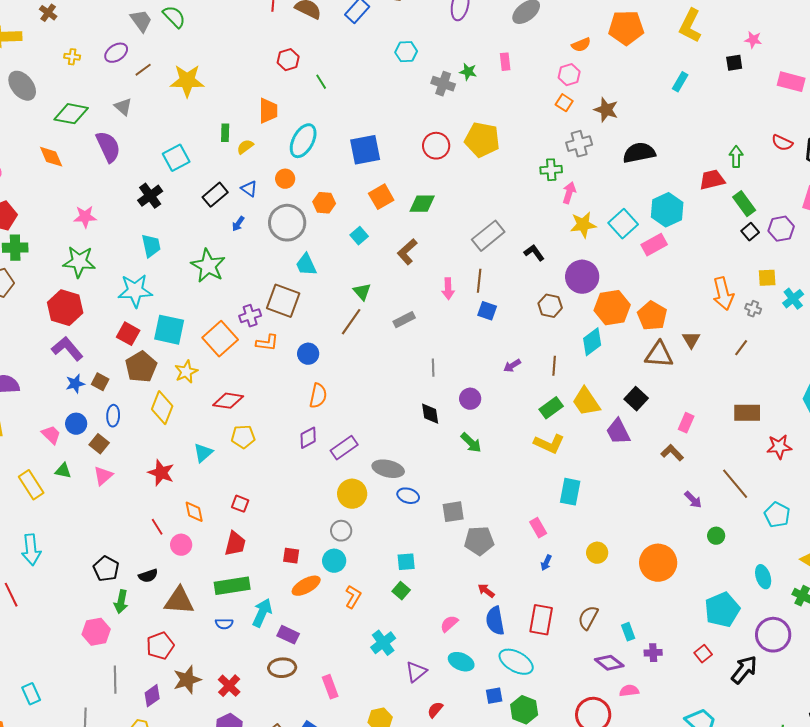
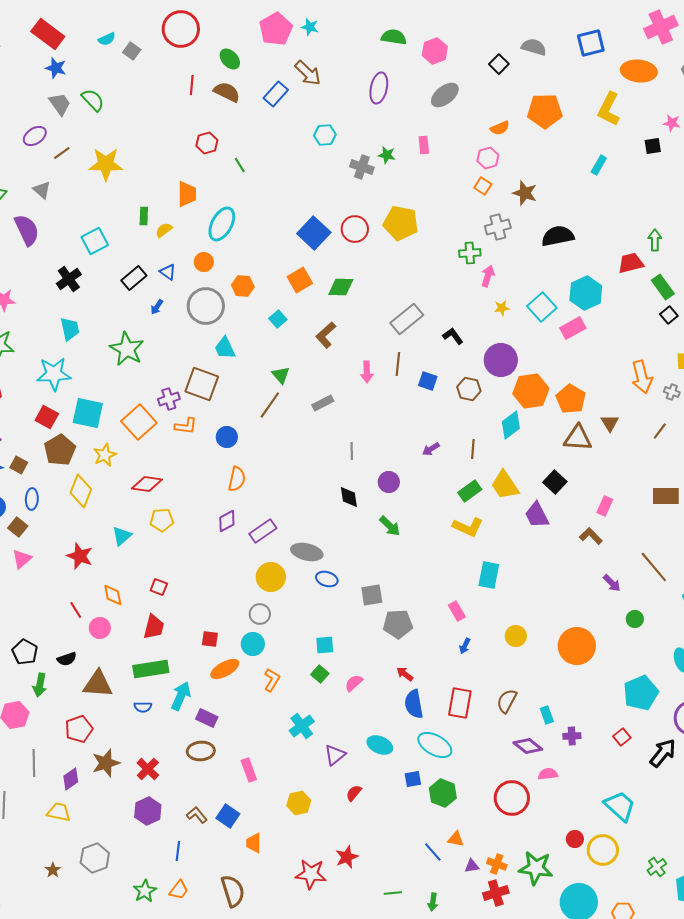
blue square: (365, 150) -> (314, 233), moved, turned -36
yellow star: (583, 225) -> (502, 308), size x0.6
blue square: (487, 311) -> (428, 381), moved
pink semicircle: (449, 624) -> (354, 683), moved

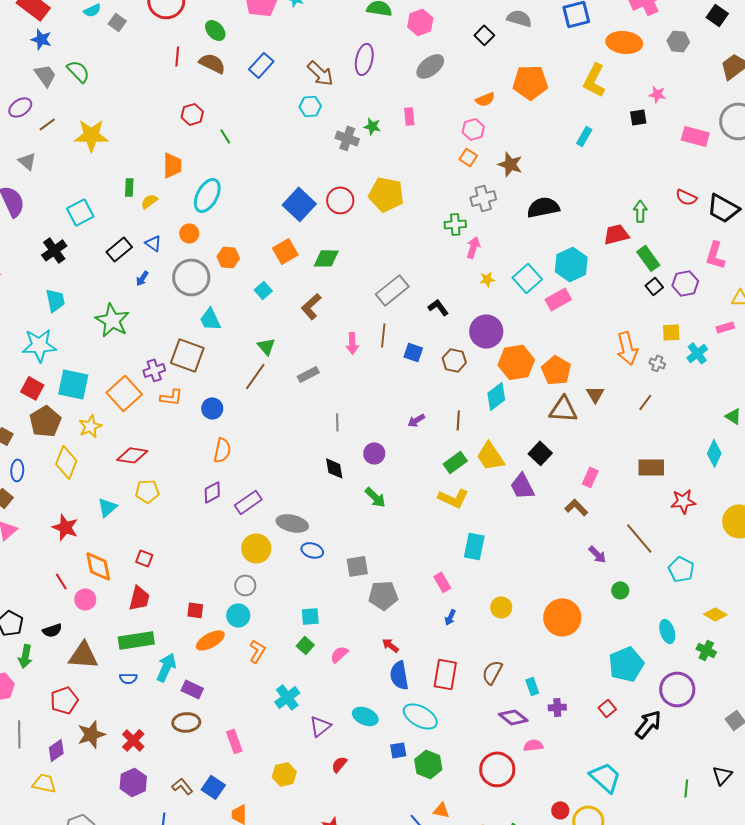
brown arrow: (308, 73) -> (320, 73), moved
orange diamond: (113, 595) -> (98, 566), size x1.4

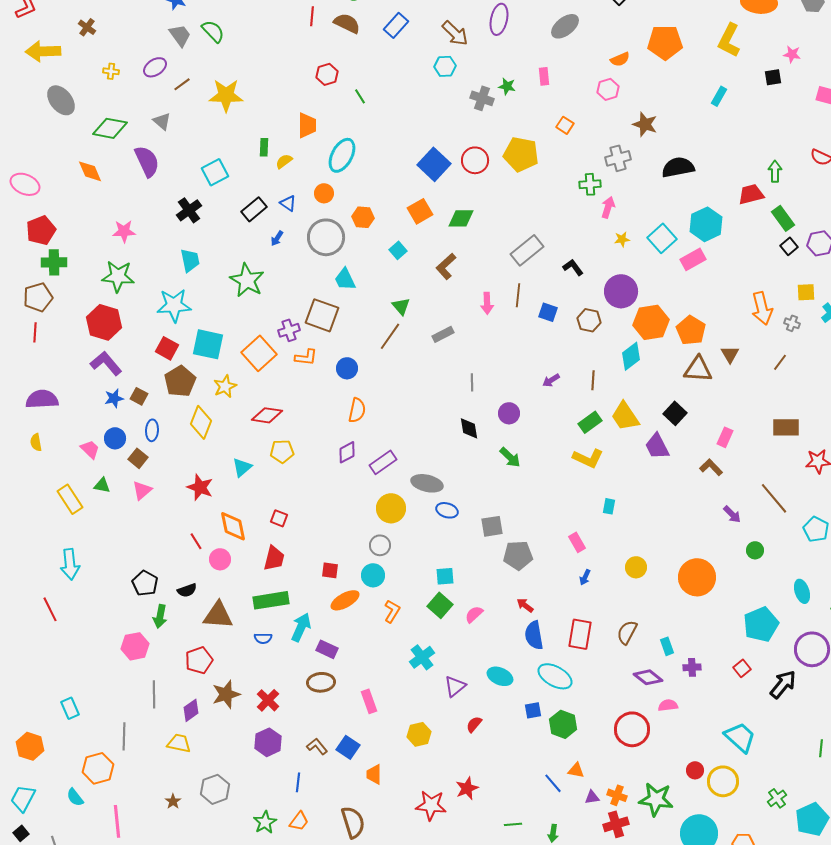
orange square: (468, 157) -> (565, 125), moved
cyan rectangle: (474, 546) -> (609, 506), size x0.6
green square: (305, 645) -> (440, 605), size x1.4

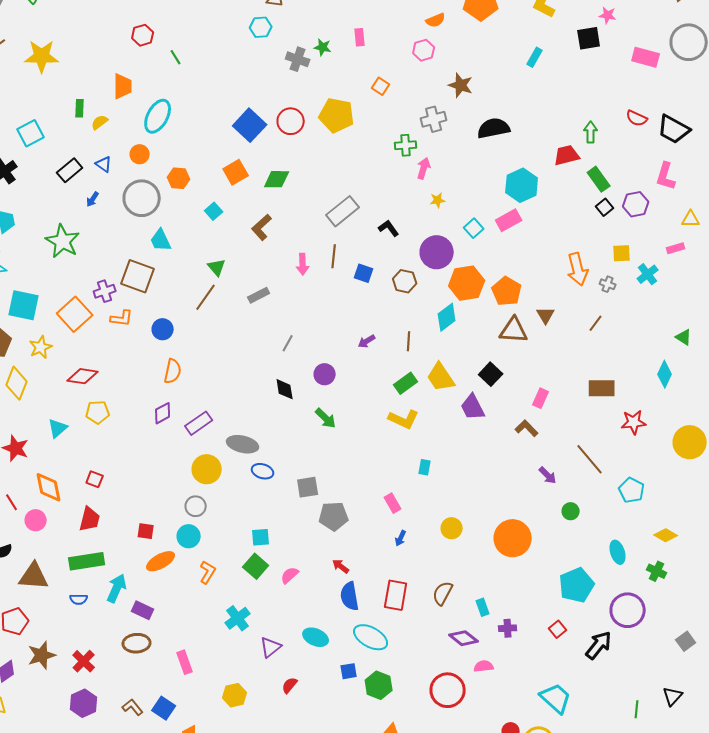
black square: (773, 77) -> (589, 38), size x1.4
cyan square: (662, 238) -> (474, 228), moved, size x0.7
gray line: (472, 382) -> (288, 343), turned 30

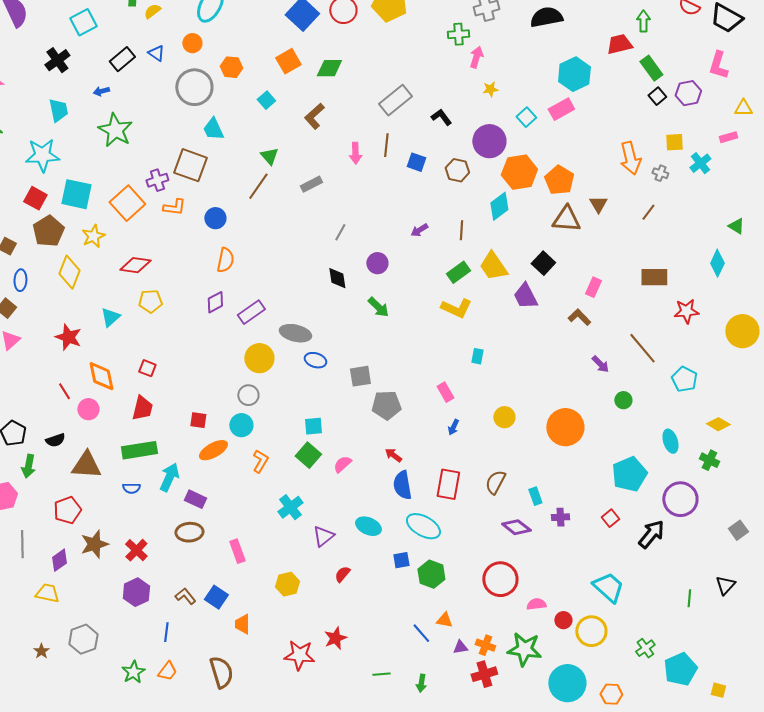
blue arrow: (93, 199) -> (101, 91), moved, turned 42
pink semicircle: (484, 666) -> (536, 604), moved

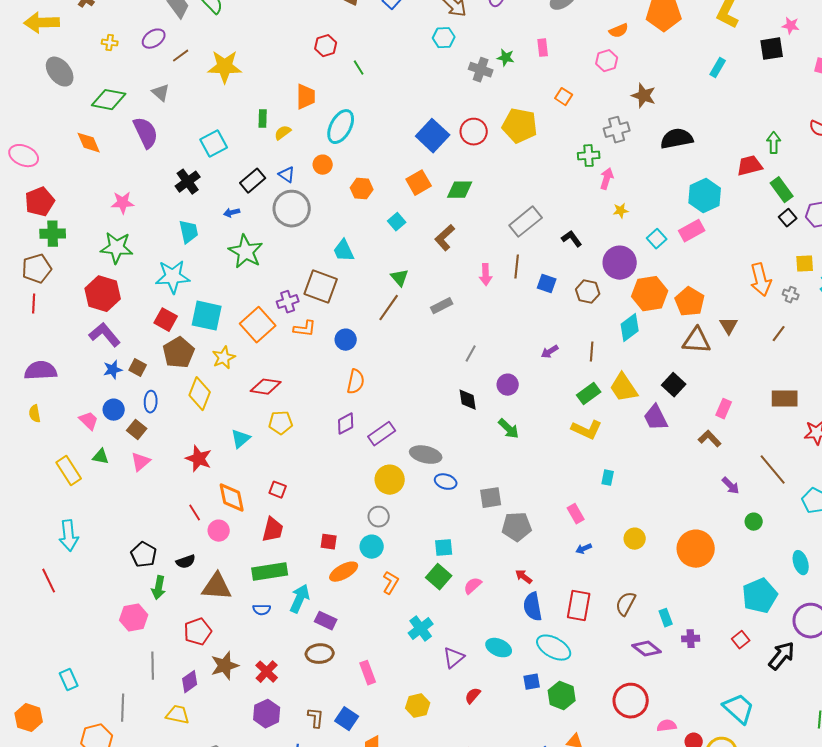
gray circle: (194, 87) -> (292, 209), moved
blue arrow: (453, 427) -> (584, 549), turned 42
brown L-shape: (185, 596) -> (316, 718), turned 45

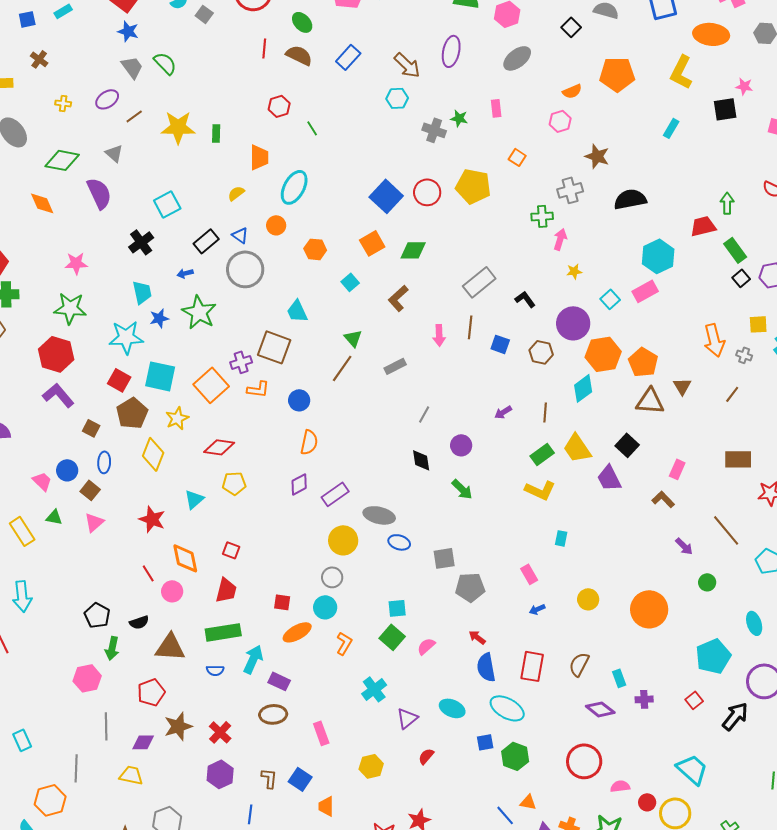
green rectangle: (263, 119) -> (216, 133), moved
blue star: (113, 370) -> (159, 318), moved
purple diamond: (190, 682) -> (143, 742), turned 35

